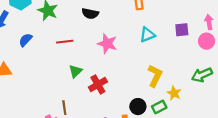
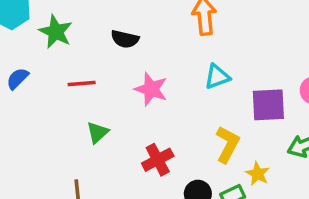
purple square: (182, 30) -> (268, 105), moved, size x1.5
red cross: (98, 84) -> (158, 160), moved

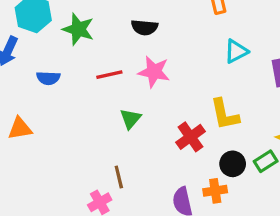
blue semicircle: (17, 79) -> (48, 78), turned -125
pink star: (151, 89) -> (154, 72), moved
yellow L-shape: (228, 144) -> (225, 114), moved, turned 148

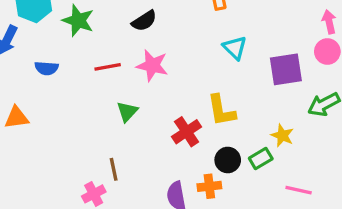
black semicircle: (144, 27) -> (144, 21), turned -40
cyan triangle: (236, 51) -> (235, 48), turned -50

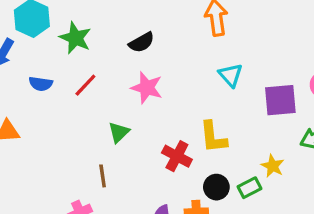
red line: (108, 67) -> (85, 85), moved, turned -40
red cross: (187, 132) -> (177, 156), turned -32
brown line: (114, 169) -> (103, 176), moved

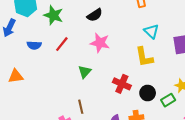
yellow L-shape: (213, 137) -> (144, 57), moved
brown line: (103, 176) -> (81, 107), moved
black circle: (216, 187) -> (148, 93), moved

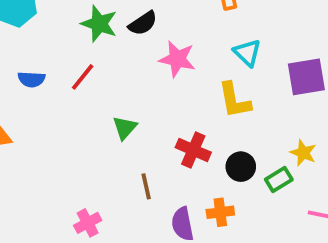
green star: (53, 15) -> (99, 24), moved
pink star: (100, 43) -> (177, 59), moved
brown line: (81, 107) -> (146, 186), moved

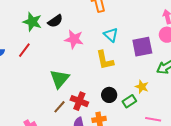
green triangle: (125, 128) -> (59, 79), moved, size x1.5
red cross: (193, 150) -> (79, 101), moved
brown line: (146, 186) -> (60, 107), turned 56

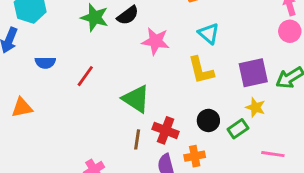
purple square: (142, 47) -> (253, 73), moved
red line: (24, 50) -> (85, 76), moved
green triangle: (59, 79) -> (136, 99), turned -35
brown line: (60, 107) -> (137, 139), turned -32

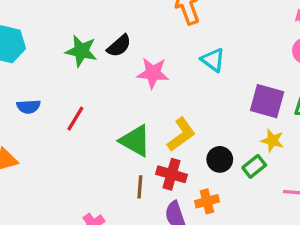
yellow L-shape: (201, 70) -> (181, 134), moved, turned -108
purple square: (253, 73) -> (267, 101), turned 32

